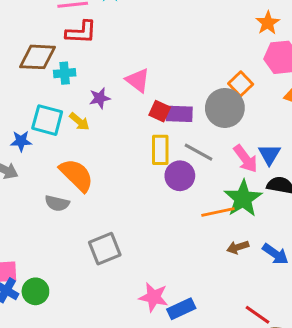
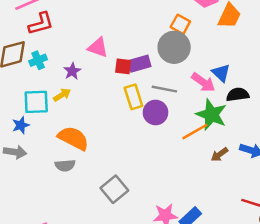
yellow arrow: (79, 122) -> (62, 95), turned -54

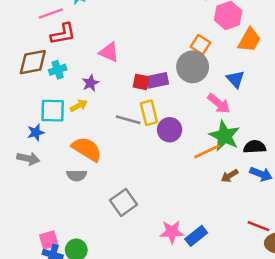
pink triangle: (98, 47) -> (109, 52), moved
blue triangle: (221, 73) -> (235, 79), moved
gray line: (164, 89) -> (128, 120), moved
black semicircle: (238, 95) -> (255, 147), moved

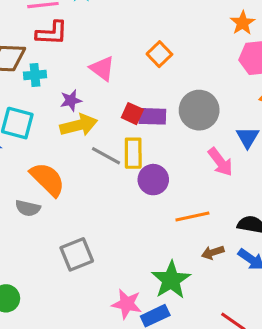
orange square: (201, 45) -> (159, 54), moved
yellow arrow: (79, 106) -> (79, 125), moved, size x1.6
green star: (224, 136) -> (171, 280), moved

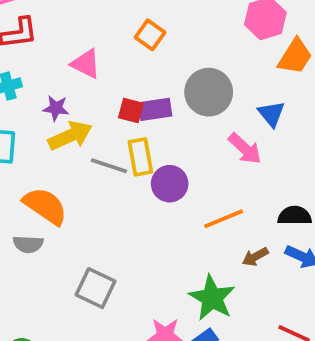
purple star: (71, 100) -> (56, 108), turned 30
gray square: (77, 254) -> (96, 288), turned -32

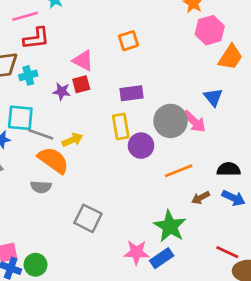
orange square: (150, 35) -> (129, 41), turned 36
gray circle: (209, 92) -> (171, 121), moved
red square: (131, 111) -> (81, 84), moved, turned -30
yellow arrow: (70, 136) -> (72, 140), moved, size x0.7
gray line: (109, 166) -> (41, 134), moved

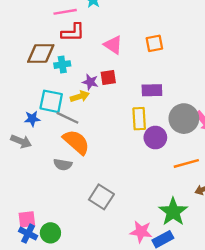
pink triangle: (83, 61) -> (113, 45), moved
yellow arrow: (72, 140) -> (80, 96), moved

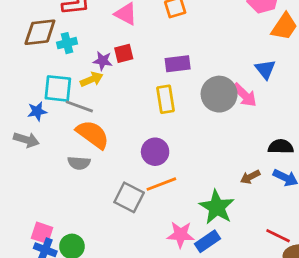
purple circle: (155, 138) -> (155, 152), moved
orange line: (186, 163) -> (161, 184), moved
pink square: (27, 219) -> (42, 233), turned 30

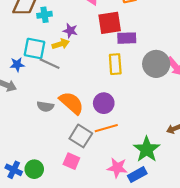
red square: (124, 53) -> (110, 23), moved, size x1.6
orange semicircle: (93, 134) -> (71, 103), moved
pink square: (42, 233) -> (71, 161), moved

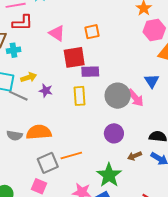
purple star: (70, 31) -> (46, 91), moved
orange semicircle: (71, 103) -> (39, 132), turned -45
purple circle: (104, 103) -> (114, 133), moved
gray square: (81, 136) -> (48, 163), turned 35

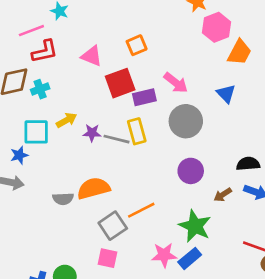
gray line: (18, 96) -> (117, 139), moved
pink arrow: (135, 98) -> (176, 83), moved

